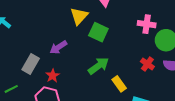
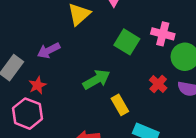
green square: (98, 32) -> (127, 42), moved

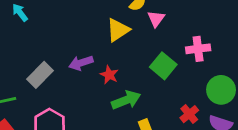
pink cross: (163, 34) -> (198, 49), moved, turned -30
red star: (37, 85) -> (109, 75), moved, turned -30

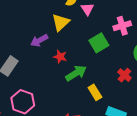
purple arrow: (81, 63) -> (39, 40), moved
green square: (163, 66) -> (99, 43), turned 30

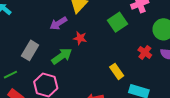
green arrow: (76, 73) -> (62, 56), moved

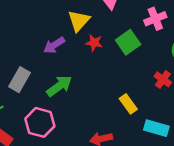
red star: (80, 38) -> (94, 43), moved

